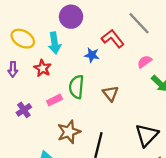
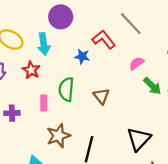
pink rectangle: (55, 100) -> (44, 103), turned -64
purple cross: (24, 110) -> (12, 113), turned 32

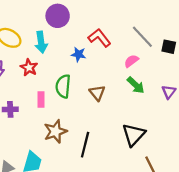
gray line: (131, 24) -> (142, 37), moved
green arrow: (152, 86) -> (136, 85), moved

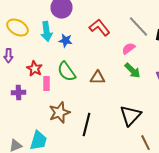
blue star: (79, 54) -> (66, 41), moved
red star: (29, 68) -> (34, 69), moved
green semicircle: (63, 86) -> (66, 72), turned -40
brown triangle: (97, 93) -> (98, 78), turned -49

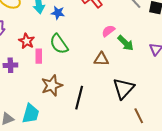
pink semicircle: (128, 49) -> (108, 31), moved
brown triangle: (98, 78) -> (101, 59), moved

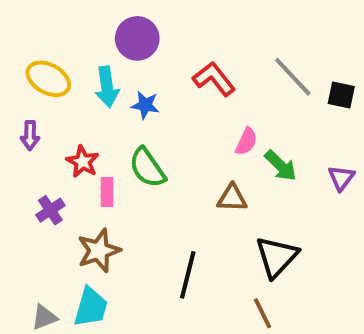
pink semicircle: (108, 31) -> (246, 141), turned 152
purple cross: (10, 65) -> (50, 210), turned -32
brown star: (52, 85) -> (99, 251), moved
brown line: (139, 116) -> (262, 313), moved

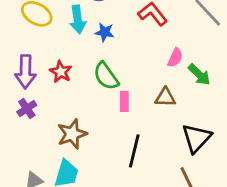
purple arrow: (30, 135) -> (25, 72), moved, size x1.6
pink rectangle: (107, 192) -> (124, 101), moved
purple cross: (50, 210) -> (27, 109), moved

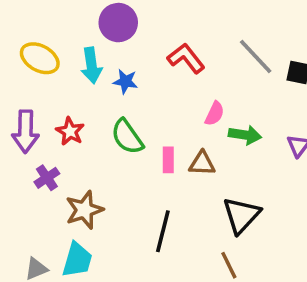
green arrow: (199, 75) -> (245, 135), turned -35
pink rectangle: (124, 101) -> (168, 160), moved
purple cross: (27, 109) -> (47, 178), moved

